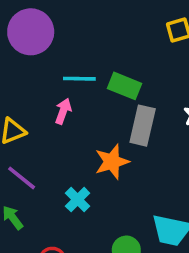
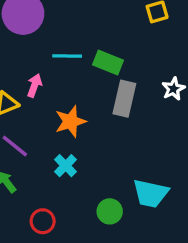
pink arrow: (63, 111) -> (34, 85), moved
orange star: (112, 162) -> (70, 121), moved

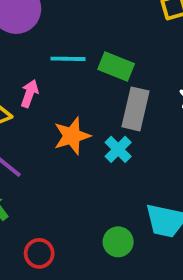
cyan cross: (66, 166) -> (118, 149), moved

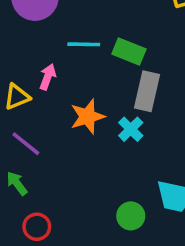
red circle: (39, 253) -> (37, 227), moved

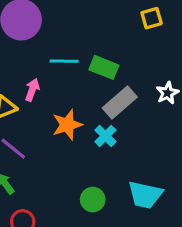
gray rectangle: (147, 91) -> (120, 102), turned 36
green circle: (131, 216) -> (93, 200), moved

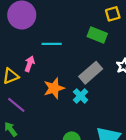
green rectangle: (104, 67) -> (97, 35), moved

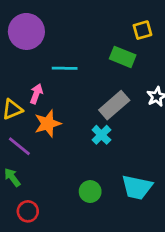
orange star: (54, 88) -> (48, 124), moved

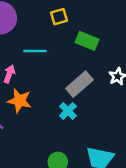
yellow square: (143, 30) -> (59, 17), moved
orange star: (48, 124) -> (20, 101), turned 30

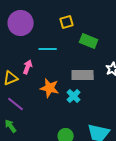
gray rectangle: (79, 84) -> (83, 75), turned 40
orange star: (20, 101) -> (50, 88), moved

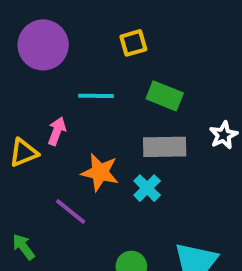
green rectangle: (89, 41) -> (165, 96), moved
purple line: (16, 104) -> (71, 212), moved

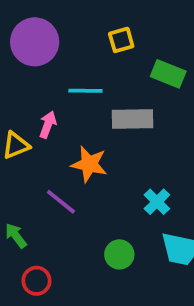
green rectangle: (165, 96) -> (168, 74), moved
gray rectangle: (165, 147) -> (132, 119), moved
cyan cross: (147, 188) -> (157, 202), moved

